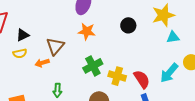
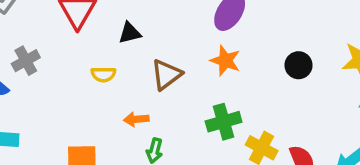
black triangle: (23, 35) -> (130, 33), moved
orange arrow: (42, 63) -> (136, 119), moved

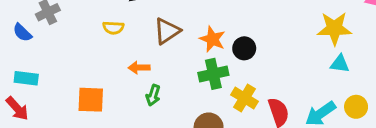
orange star: (225, 61) -> (212, 39), moved
black circle: (298, 65) -> (244, 48), moved

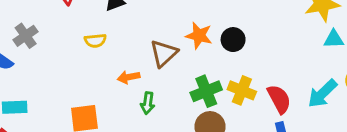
brown triangle: (167, 31) -> (164, 53), moved
green cross: (213, 74) -> (206, 91), moved

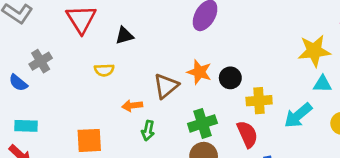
yellow cross: (242, 90) -> (259, 101), moved, turned -30
cyan arrow: (322, 94) -> (298, 115), moved
red semicircle: (279, 99) -> (247, 134), moved

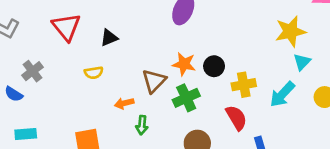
cyan triangle: (322, 84) -> (302, 62), turned -42
green cross: (202, 123) -> (186, 98), moved

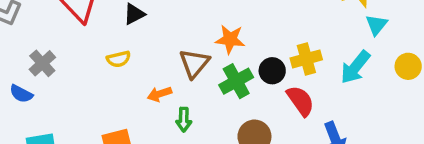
black circle: (214, 66) -> (272, 71), moved

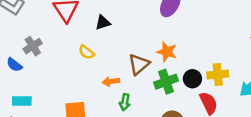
yellow semicircle: (119, 59) -> (86, 52), turned 42

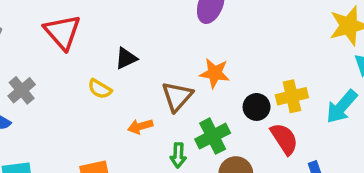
black triangle: (103, 23) -> (126, 58), moved
green cross: (166, 82) -> (213, 136), moved
green arrow: (125, 102) -> (178, 155), moved

